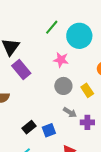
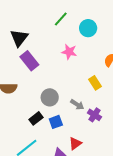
cyan circle: (79, 36) -> (88, 28), size x0.7
gray circle: (63, 86) -> (50, 97), moved
purple cross: (87, 122) -> (94, 115), turned 32

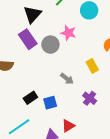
black triangle: (19, 38) -> (32, 14), moved
gray circle: (50, 97) -> (50, 45), moved
gray arrow: (77, 105) -> (67, 79), moved

